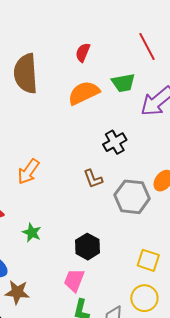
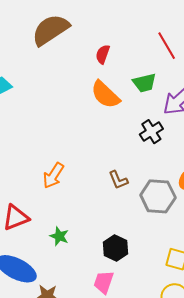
brown semicircle: (26, 73) -> (51, 30), moved, turned 63
orange semicircle: (84, 93) -> (105, 95), turned -108
black cross: (115, 142) -> (151, 132), moved

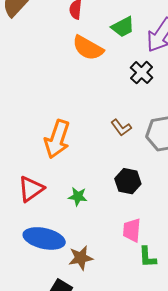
orange arrow: (53, 176) -> (57, 139), size x1.4
black hexagon: (115, 248) -> (128, 181), moved

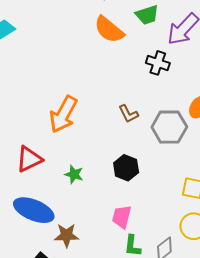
black cross: (142, 73) -> (158, 63), turned -35

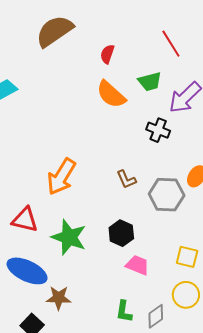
red triangle: (29, 159) -> (25, 220), turned 36
green star: (74, 174) -> (69, 237), size x1.8
pink trapezoid: (122, 217) -> (138, 265), moved, turned 95

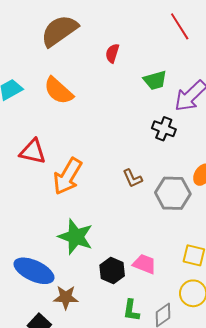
red line: (171, 44) -> (180, 26), moved
orange semicircle: (111, 94) -> (59, 91), moved
red triangle: (25, 220) -> (33, 152), moved
black hexagon: (121, 233) -> (112, 270), moved

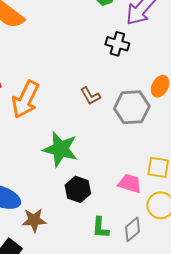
green star: (76, 237) -> (60, 149), moved
pink trapezoid: (144, 264) -> (130, 183), moved

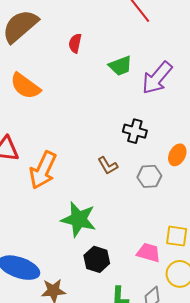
black cross: (117, 44) -> (135, 131), moved
gray hexagon: (132, 107) -> (149, 176), size x0.7

